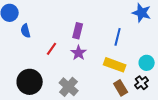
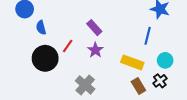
purple rectangle: (78, 31) -> (94, 28), turned -56
blue line: (118, 37) -> (148, 36), moved
black circle: (30, 82) -> (45, 58), moved

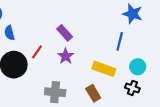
black cross: (160, 81) -> (132, 88), turned -32
gray cross: (85, 85) -> (55, 92), turned -36
brown rectangle: (138, 86) -> (93, 93), moved

